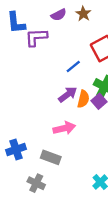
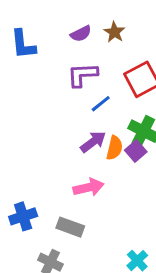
purple L-shape: (36, 37) -> (82, 75), moved

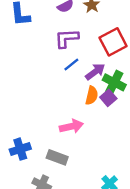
blue line: (101, 104) -> (71, 65), moved
purple arrow: (93, 142) -> (95, 72), moved

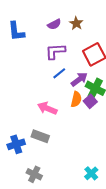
pink arrow: (71, 126) -> (47, 108), moved, turned -144
gray rectangle: (57, 157) -> (40, 136), moved

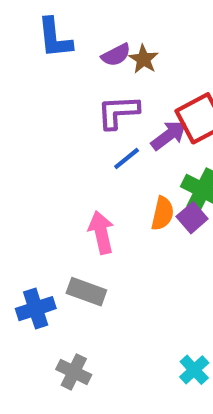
brown star: (76, 23) -> (143, 59), moved
blue L-shape: (16, 31) -> (55, 38), moved
purple arrow: (79, 79) -> (169, 135), moved
pink arrow: (47, 108) -> (101, 232), turned 54

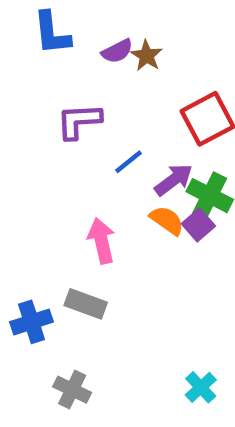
purple L-shape: (118, 112) -> (79, 121), moved
purple arrow: (169, 135) -> (174, 180), moved
orange semicircle: (163, 213) -> (167, 220), turned -68

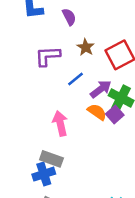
purple semicircle: (117, 51) -> (69, 17), turned -90
brown star: (147, 56) -> (86, 47), moved
blue cross: (32, 322) -> (44, 174), moved

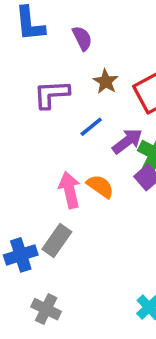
orange semicircle: (97, 112) -> (100, 186), moved
gray rectangle: (51, 159) -> (57, 240), turned -75
blue cross: (44, 174) -> (21, 255), moved

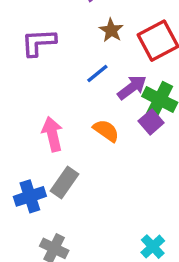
purple L-shape: (51, 94) -> (39, 42), moved
pink arrow: (70, 190) -> (52, 134), moved

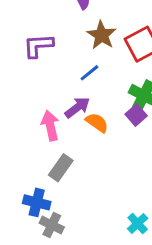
brown star: (111, 30) -> (101, 35), size x1.4
purple arrow: (132, 87) -> (77, 107), moved
blue cross: (30, 196) -> (37, 202), moved, turned 32

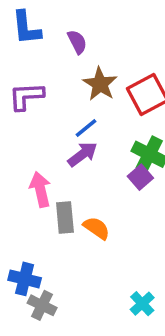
purple arrow: (77, 107) -> (82, 154), moved
orange semicircle: (97, 123) -> (97, 228), moved
gray rectangle: (61, 168) -> (65, 218), moved, turned -40

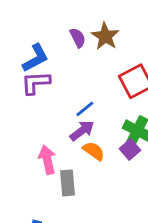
blue L-shape: (26, 28) -> (36, 58), moved, turned -112
brown star: (100, 84) -> (105, 36), moved
orange semicircle: (97, 228) -> (94, 151), moved

